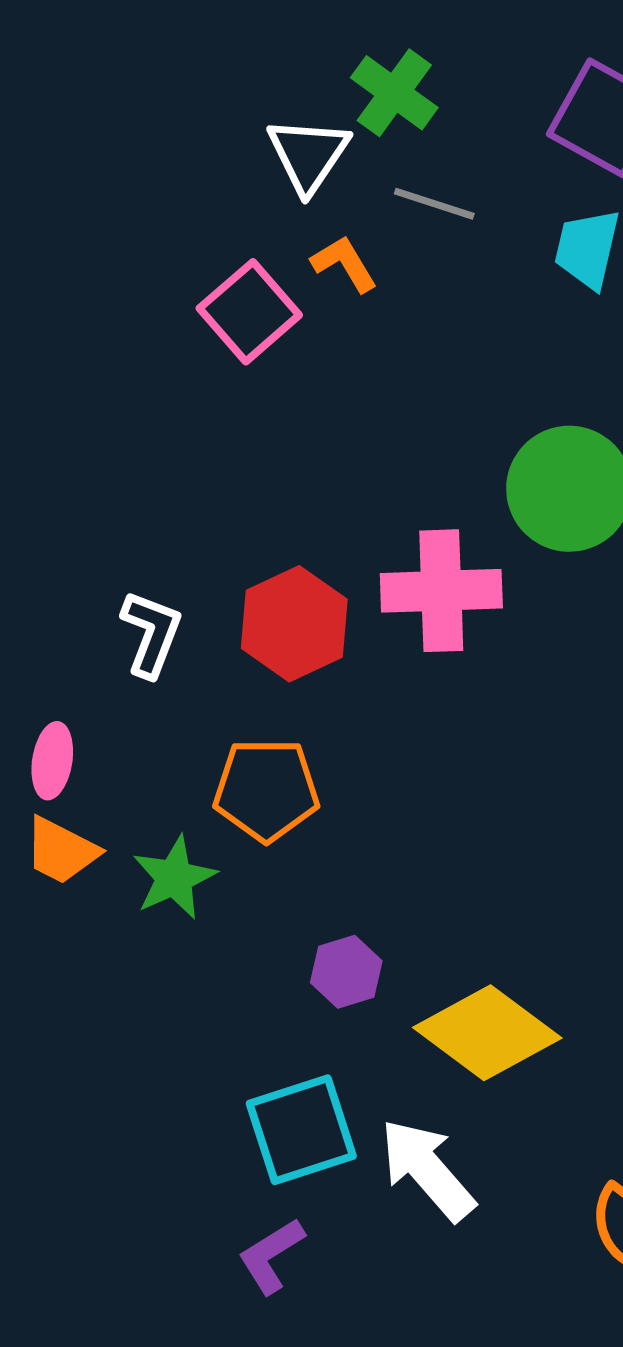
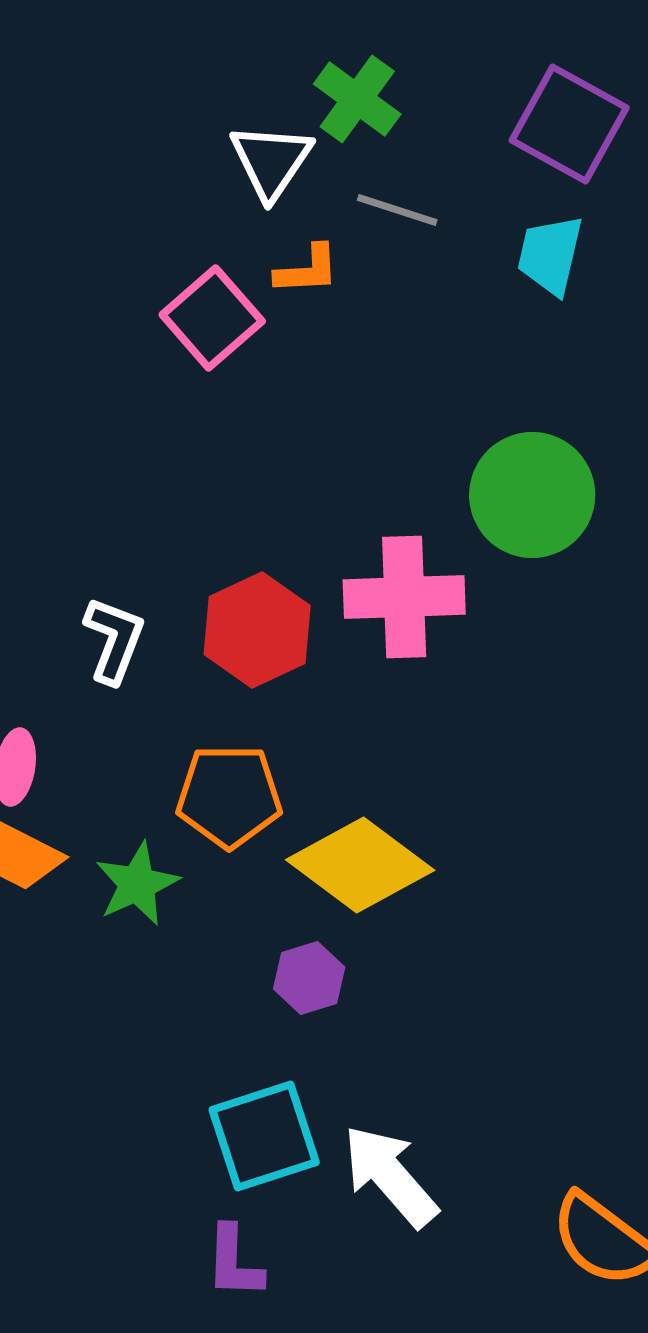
orange L-shape: (344, 264) -> (307, 270), turned 118
yellow diamond: (487, 1033) -> (360, 865), moved
purple L-shape: (271, 1256) -> (234, 1262), turned -56

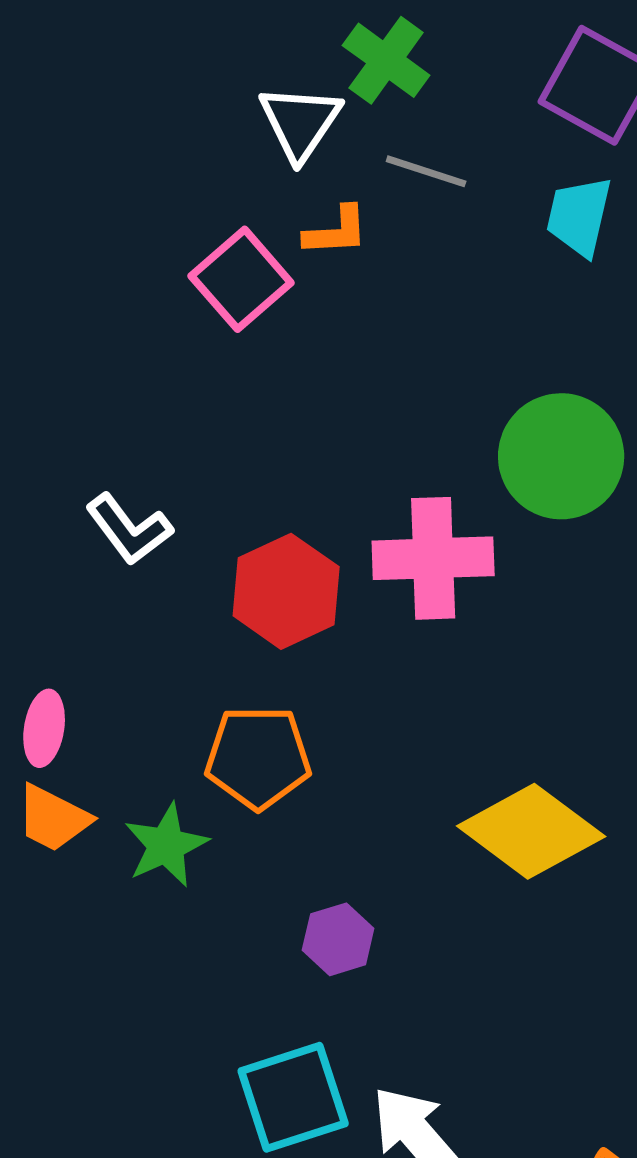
white L-shape: (114, 640) -> (129, 529), moved, turned 122
yellow diamond: (360, 865) -> (531, 831), moved

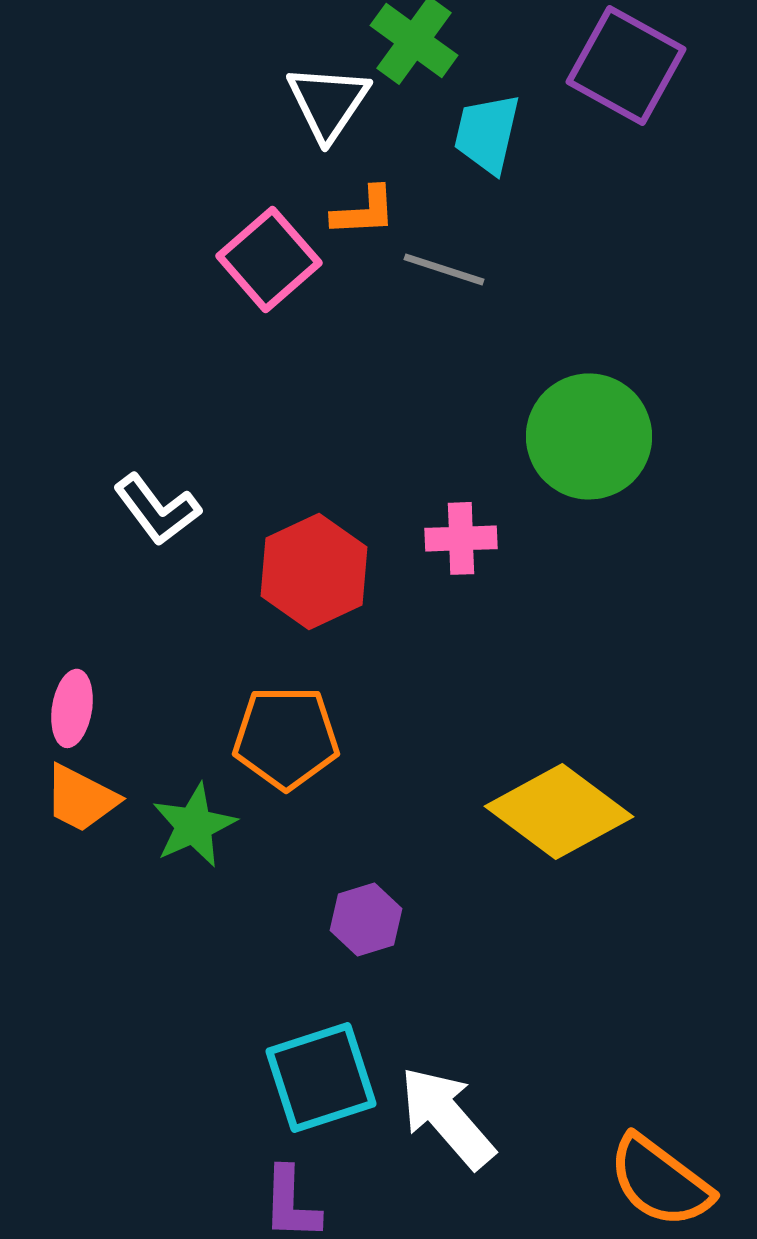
gray line: (426, 171) -> (444, 269), moved
cyan trapezoid: (579, 216) -> (487, 133), moved
pink cross: (433, 558) -> (461, 538), size x0.6

